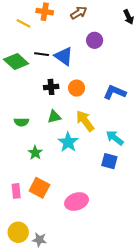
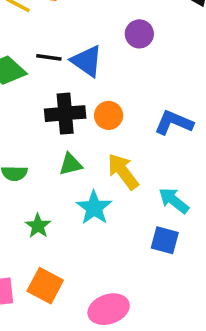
black cross: (51, 87) -> (65, 114), size x1.5

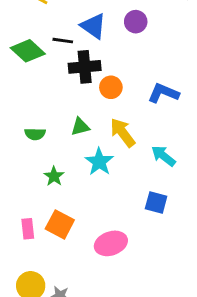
blue triangle: (87, 61) -> (93, 26), moved
black cross: (65, 114) -> (85, 67), moved
blue square: (165, 240) -> (156, 203), moved

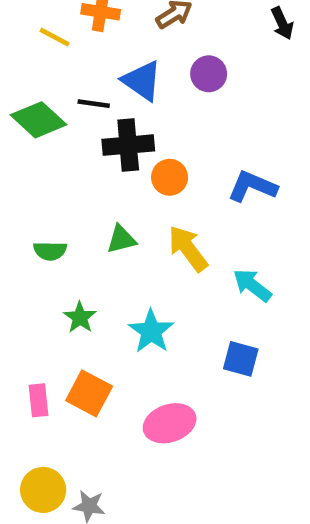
cyan star: (99, 162) -> (151, 331), moved

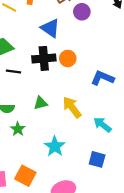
purple circle: (209, 74) -> (82, 12), moved
black line: (94, 104) -> (13, 71), moved
orange circle: (170, 177) -> (68, 58), moved
green star: (80, 317) -> (18, 129), moved

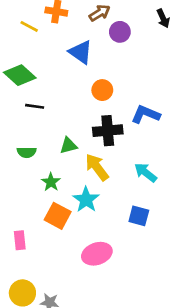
black cross: (44, 58) -> (108, 131), moved
yellow arrow: (72, 107) -> (97, 167), moved
green star: (18, 129) -> (51, 182), moved
orange square: (25, 176) -> (58, 216), moved

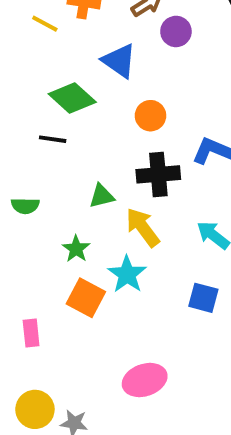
green diamond: (20, 75) -> (72, 98), moved
green semicircle: (27, 152) -> (25, 206), moved
pink ellipse: (97, 254) -> (145, 380), moved

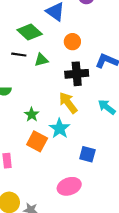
green triangle: (102, 196) -> (41, 60), moved
blue square: (203, 298) -> (87, 154), moved

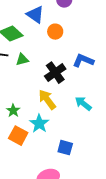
orange circle: (72, 42) -> (55, 32), moved
black cross: (77, 74) -> (55, 73), turned -30

